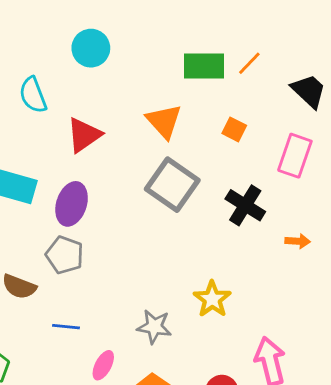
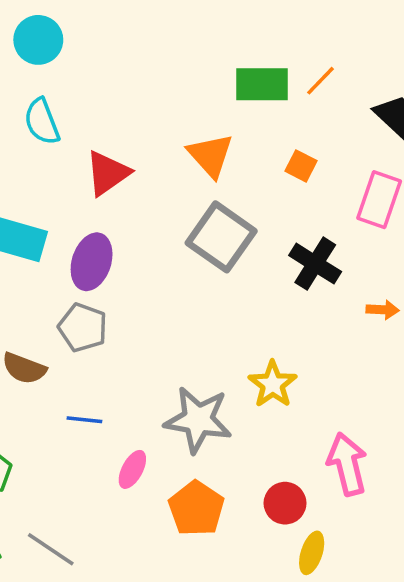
cyan circle: (91, 48) -> (38, 40), moved
gray star: (154, 327) -> (198, 420), size x1.5

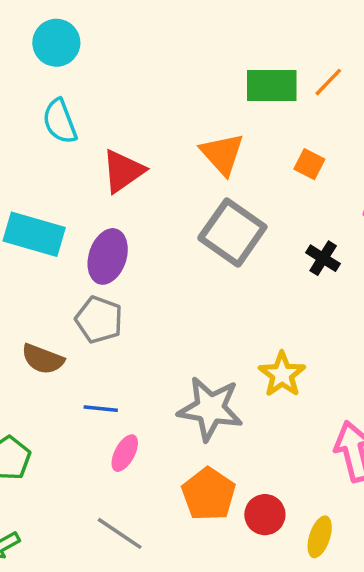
black cross: (315, 264) -> (323, 258), size x0.7
pink ellipse: (132, 469) -> (125, 453), moved
red circle: (285, 503) -> (265, 515), moved
gray line: (51, 549) -> (120, 533), moved

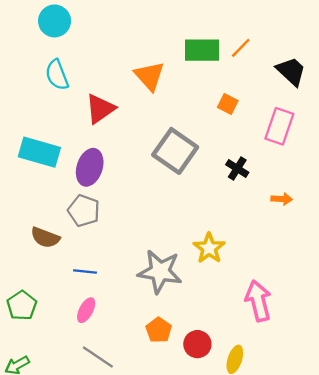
orange triangle: (222, 154) -> (149, 76), moved
pink ellipse: (125, 453) -> (86, 310), moved
orange pentagon: (209, 494) -> (159, 330), size x0.7

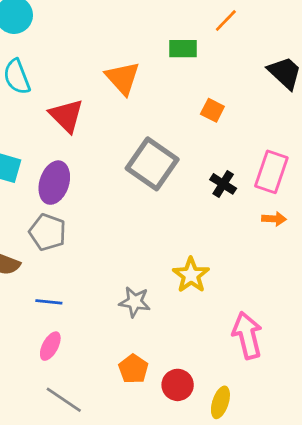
orange line: (241, 48) -> (226, 20), moved
green rectangle: (202, 50) -> (183, 49), size x0.7
red triangle: (100, 109) -> (66, 116), turned -40
pink rectangle: (279, 126) -> (271, 172), moved
gray star: (160, 272) -> (135, 302), size x0.6

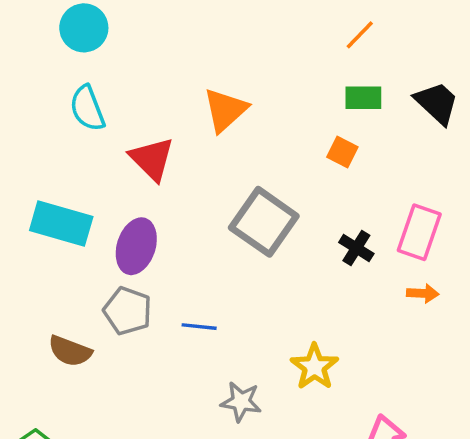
green rectangle: (183, 49) -> (363, 98), moved
orange triangle: (123, 78) -> (225, 110), turned 30
blue line: (49, 302) -> (199, 327), moved

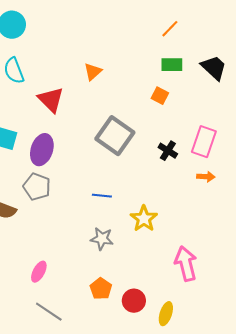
orange triangle: (225, 110) -> (93, 72), size x0.7
blue line: (199, 327) -> (102, 196), moved

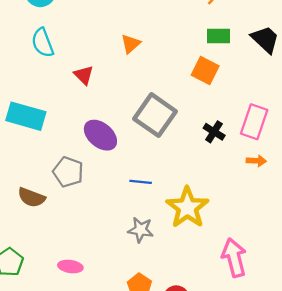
orange square: (160, 96) -> (205, 71), size x1.4
red triangle: (51, 100) -> (84, 75), size x0.7
purple ellipse: (42, 150) -> (100, 135), moved, turned -68
yellow star: (144, 219) -> (187, 207), size x1.4
pink ellipse: (39, 272) -> (70, 267), turned 70

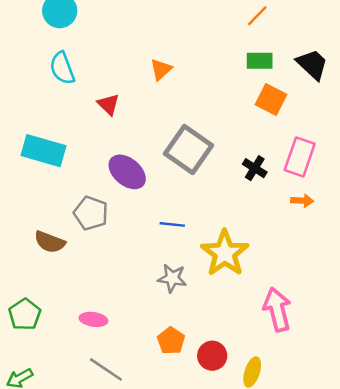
orange square: (205, 71) -> (271, 99), moved

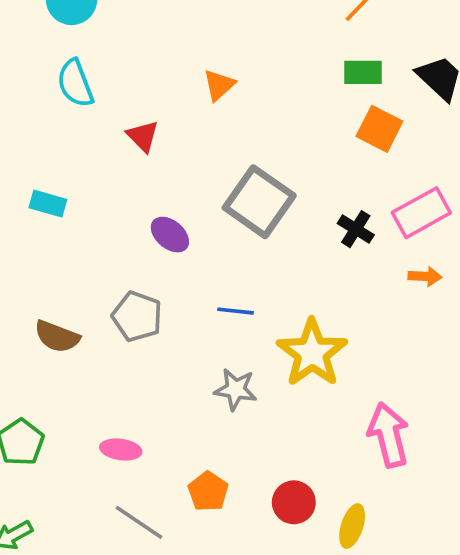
cyan rectangle: (43, 151) -> (48, 204), size x0.6
pink rectangle: (300, 157) -> (421, 213), turned 42
purple ellipse: (127, 172) -> (170, 235), size x0.7
gray pentagon: (91, 213) -> (137, 317), moved
orange pentagon: (171, 341) -> (208, 491), moved

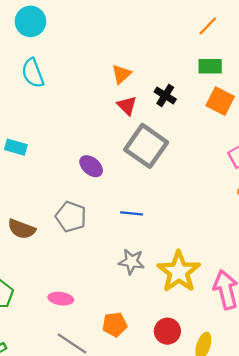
red triangle: (143, 136) -> (127, 106), moved
black cross: (356, 229) -> (165, 95), moved
yellow star: (312, 353) -> (179, 272), moved
orange pentagon: (208, 491) -> (115, 324), turned 30

